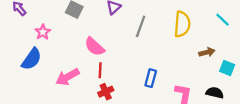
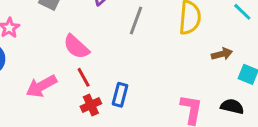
red line: (100, 70) -> (84, 77), turned -32
blue rectangle: (151, 78) -> (120, 95), moved

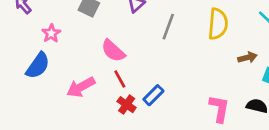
blue rectangle: (120, 95) -> (153, 95), turned 30
red cross: (91, 105) -> (127, 105), turned -30

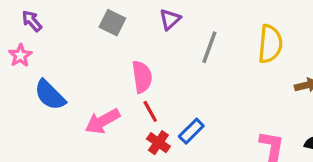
pink star: (51, 33) -> (20, 55), moved
pink semicircle: (113, 51) -> (142, 77), turned -140
blue semicircle: (38, 66) -> (50, 95), turned 100

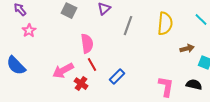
pink star: (20, 55) -> (29, 31), moved
blue semicircle: (50, 95) -> (16, 66), moved
red cross: (158, 143) -> (81, 84), moved

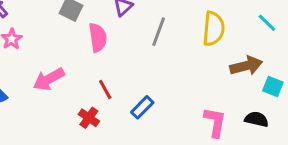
pink semicircle: (87, 44) -> (98, 38), moved
brown arrow: (187, 49) -> (246, 66), size x1.5
pink arrow: (63, 71) -> (49, 79), moved

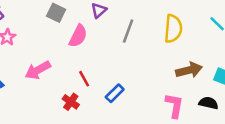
pink semicircle: (98, 38) -> (78, 36), turned 35
brown arrow: (246, 66) -> (189, 70), moved

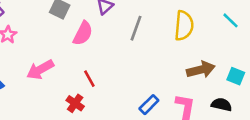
blue rectangle: (115, 93) -> (149, 105), moved

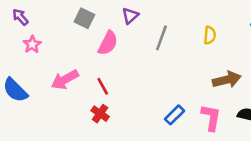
yellow semicircle: (184, 26) -> (210, 35), size x0.6
red line: (89, 79) -> (103, 86), moved

